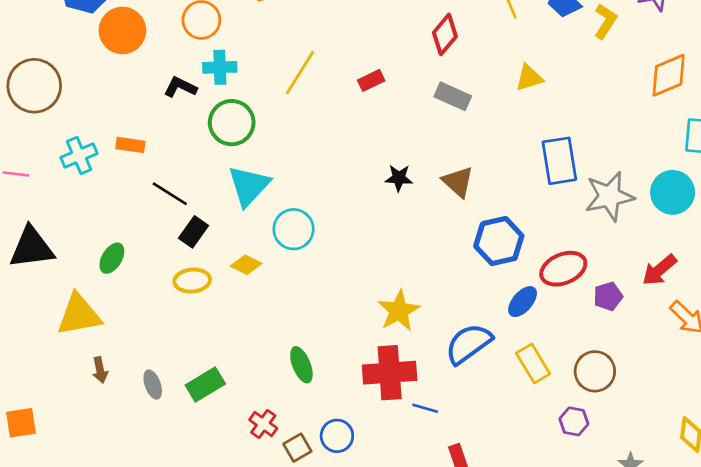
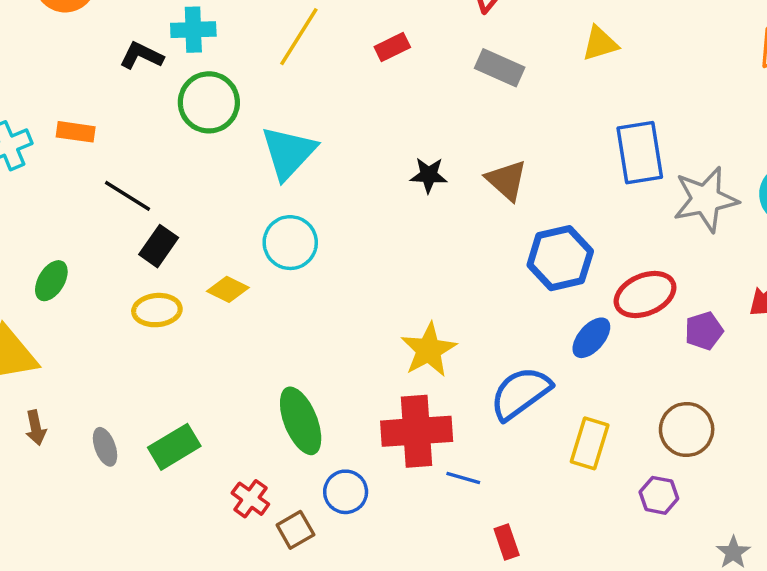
cyan triangle: (249, 186) -> (288, 153), moved
yellow rectangle: (533, 363) -> (590, 443), moved, turned 48
green ellipse: (301, 365) -> (301, 421), size x1.4
blue circle: (337, 436) -> (346, 492), moved

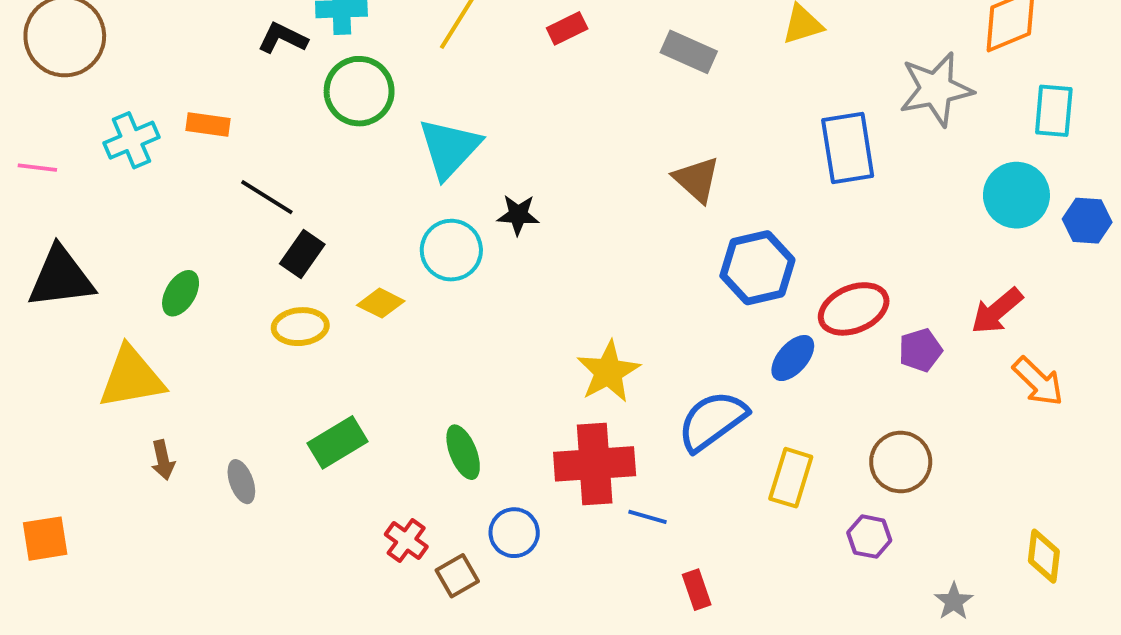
black star: (429, 175) -> (518, 215), moved
gray star: (706, 199) -> (936, 89), moved
green ellipse: (301, 421) -> (463, 452), size x0.7
green rectangle: (174, 447) -> (338, 442), moved

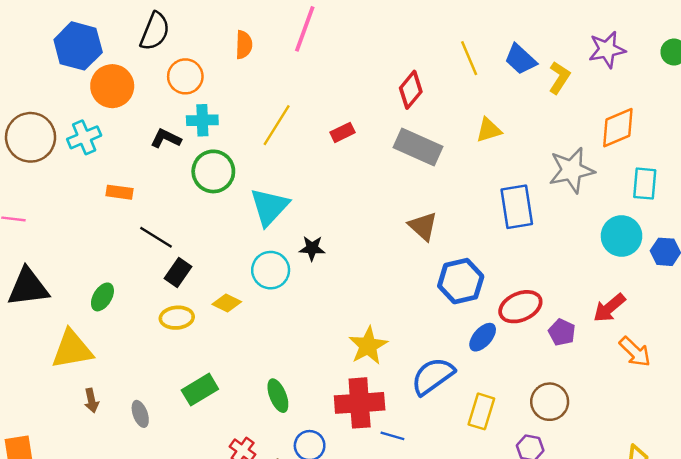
gray rectangle: (689, 52) -> (418, 147), size x1.4
cyan cross: (131, 140) -> (84, 137), moved
purple pentagon: (920, 350) -> (562, 332), turned -30

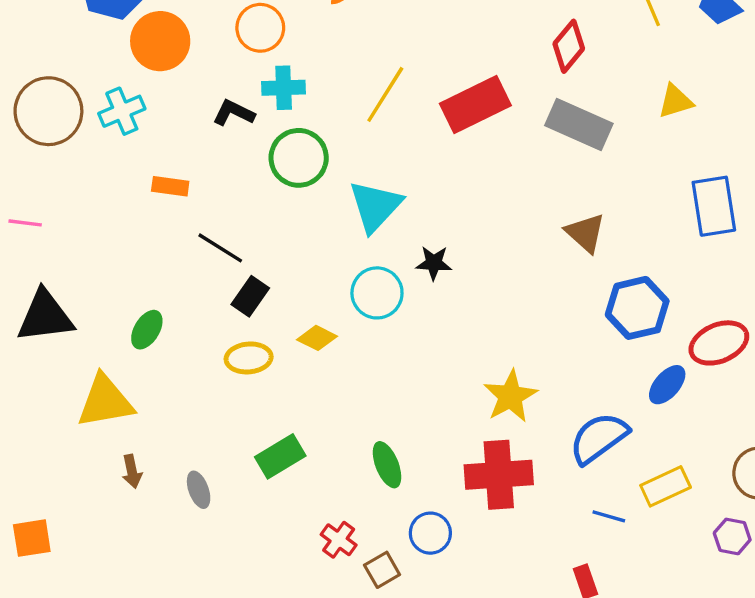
red rectangle: (342, 132) -> (475, 104), size x2.0
yellow rectangle: (481, 411) -> (666, 486), turned 48
blue line: (392, 436) -> (609, 516), moved

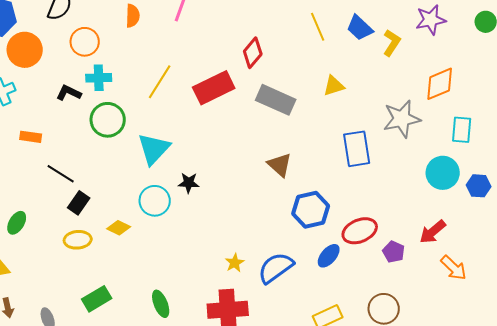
red diamond: (569, 46) -> (253, 53), moved
yellow star: (510, 396) -> (235, 263), size x0.6
blue semicircle: (599, 438) -> (276, 268), moved

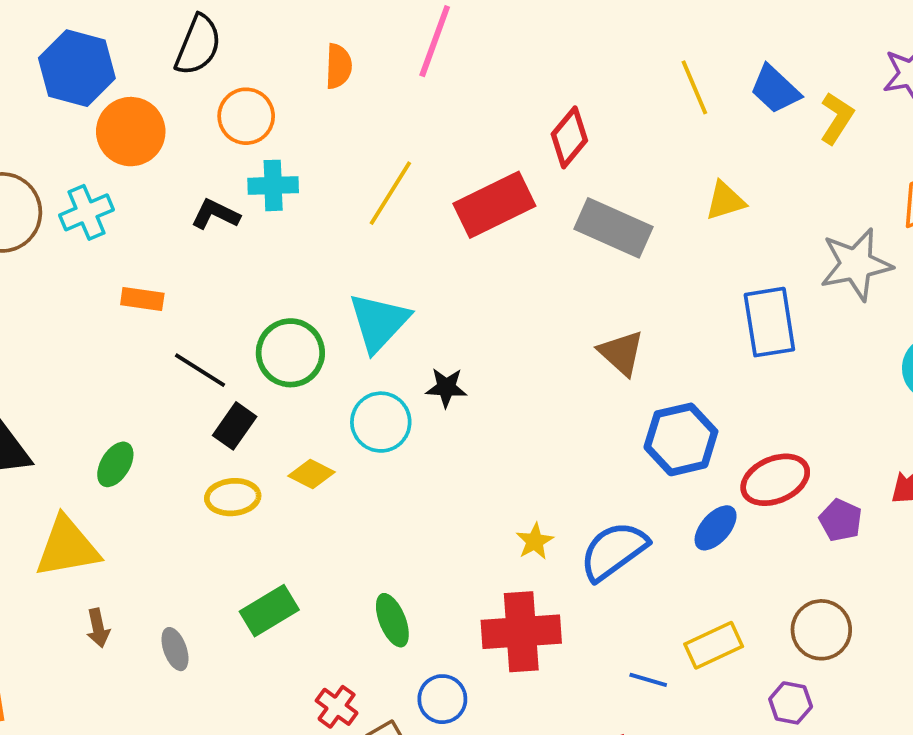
green circle: (108, 120) -> (290, 353), moved

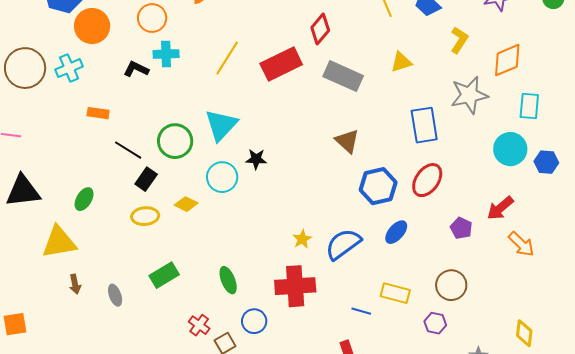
yellow L-shape: (837, 118) -> (459, 40), moved
red ellipse: (775, 480) -> (427, 180), moved, turned -32
yellow rectangle: (714, 645) -> (395, 293), turned 40

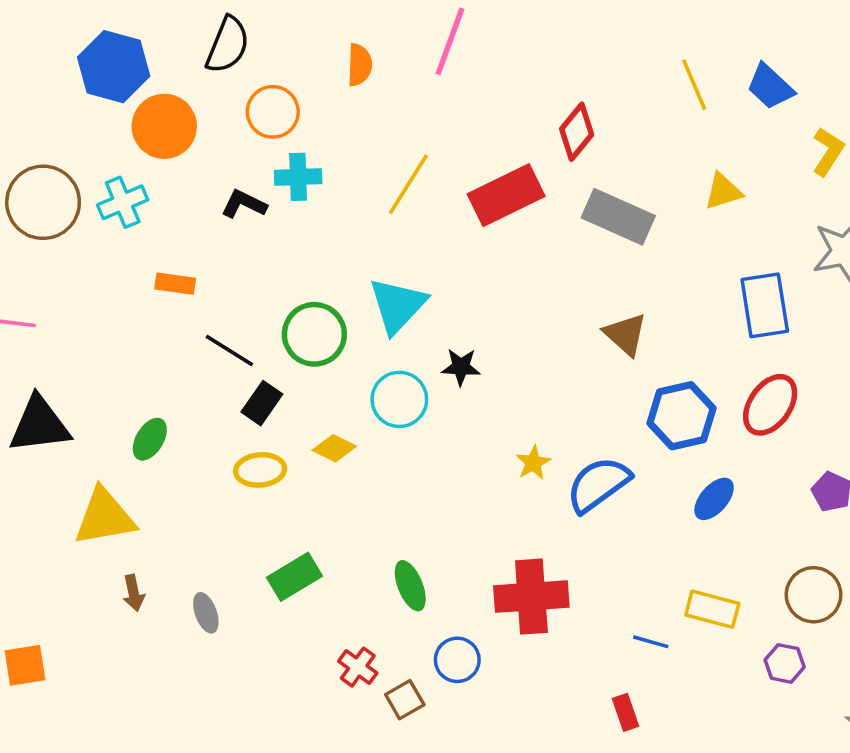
yellow star: (302, 239) -> (533, 463), moved
blue semicircle: (343, 244) -> (598, 484), moved

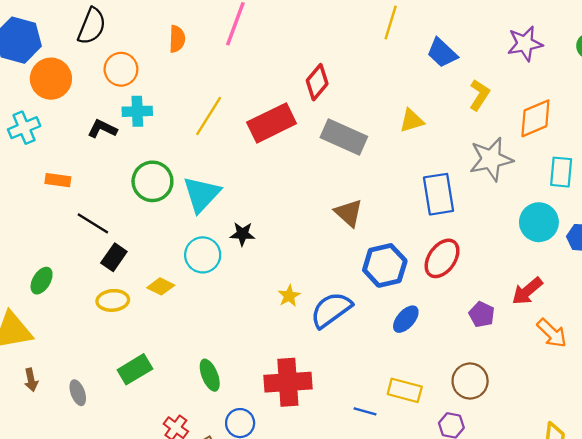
yellow line: (694, 85) -> (391, 23), moved, turned 40
green circle: (314, 334) -> (152, 181), moved

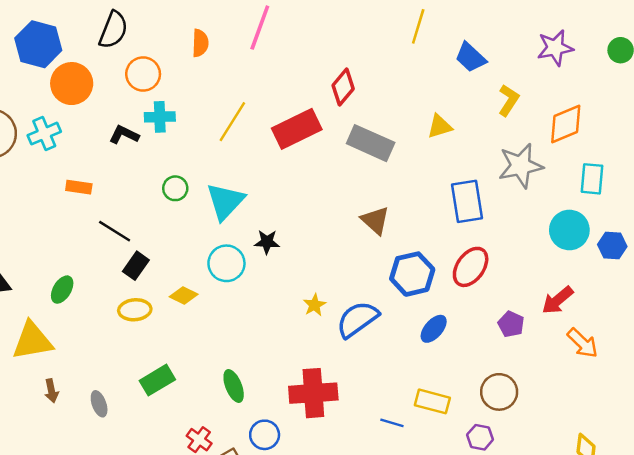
green circle: (152, 181) -> (175, 188), size x0.6

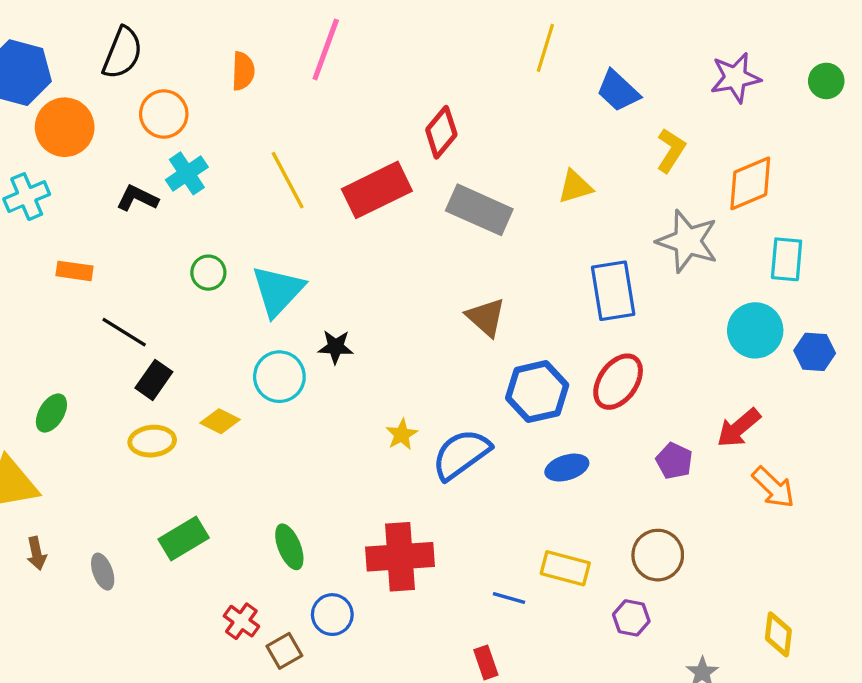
cyan cross: (160, 117) -> (187, 173), turned -32
yellow line: (232, 122) -> (288, 180), turned -60
gray star: (521, 166) -> (687, 241), turned 30
blue ellipse: (434, 329) -> (567, 468), turned 32

